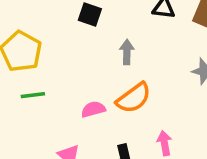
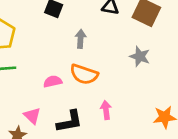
orange semicircle: (134, 98) -> (84, 74), turned 52

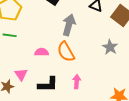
gray arrow: (81, 39) -> (69, 25), size x1.5
orange semicircle: (84, 74) -> (66, 52), turned 30

